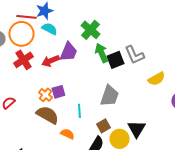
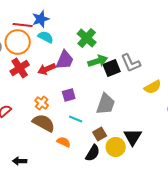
green arrow: (101, 53) -> (98, 61), turned 96
purple square: (58, 92) -> (69, 95), moved
cyan line: (79, 111) -> (76, 119), turned -64

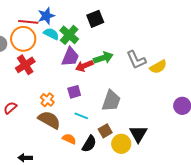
green cross: (87, 38) -> (69, 35), moved
black square: (112, 68) -> (95, 19), moved
red arrow: (47, 69) -> (84, 66), moved
yellow semicircle: (153, 87) -> (158, 67), moved
black semicircle: (93, 153) -> (89, 144), moved

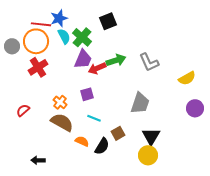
cyan semicircle: (51, 34) -> (64, 36), turned 35
yellow semicircle: (158, 67) -> (187, 78), moved
gray trapezoid: (111, 101) -> (140, 103), moved
yellow circle: (121, 144) -> (148, 155), moved

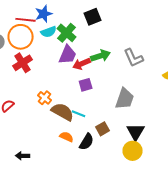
cyan semicircle: (64, 36) -> (49, 32), turned 98
purple square: (87, 94) -> (86, 85), moved
brown semicircle: (62, 122) -> (63, 112), moved

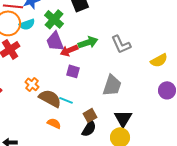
cyan semicircle: (49, 32) -> (27, 24), moved
purple trapezoid: (68, 55) -> (55, 41), turned 135
purple square: (86, 85) -> (73, 71), turned 32
black semicircle: (87, 142) -> (89, 128), moved

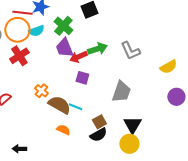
black semicircle: (89, 128) -> (98, 135), turned 30

